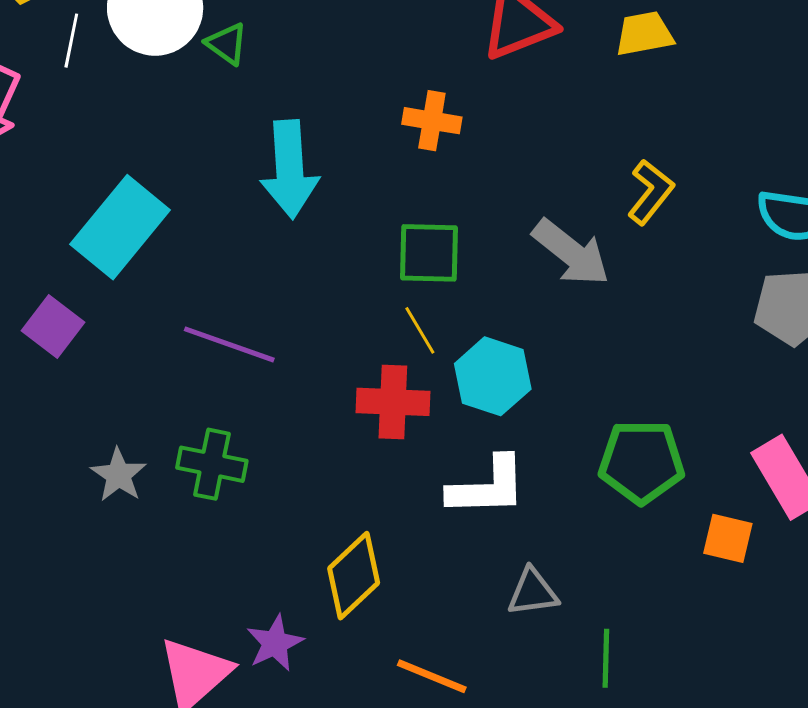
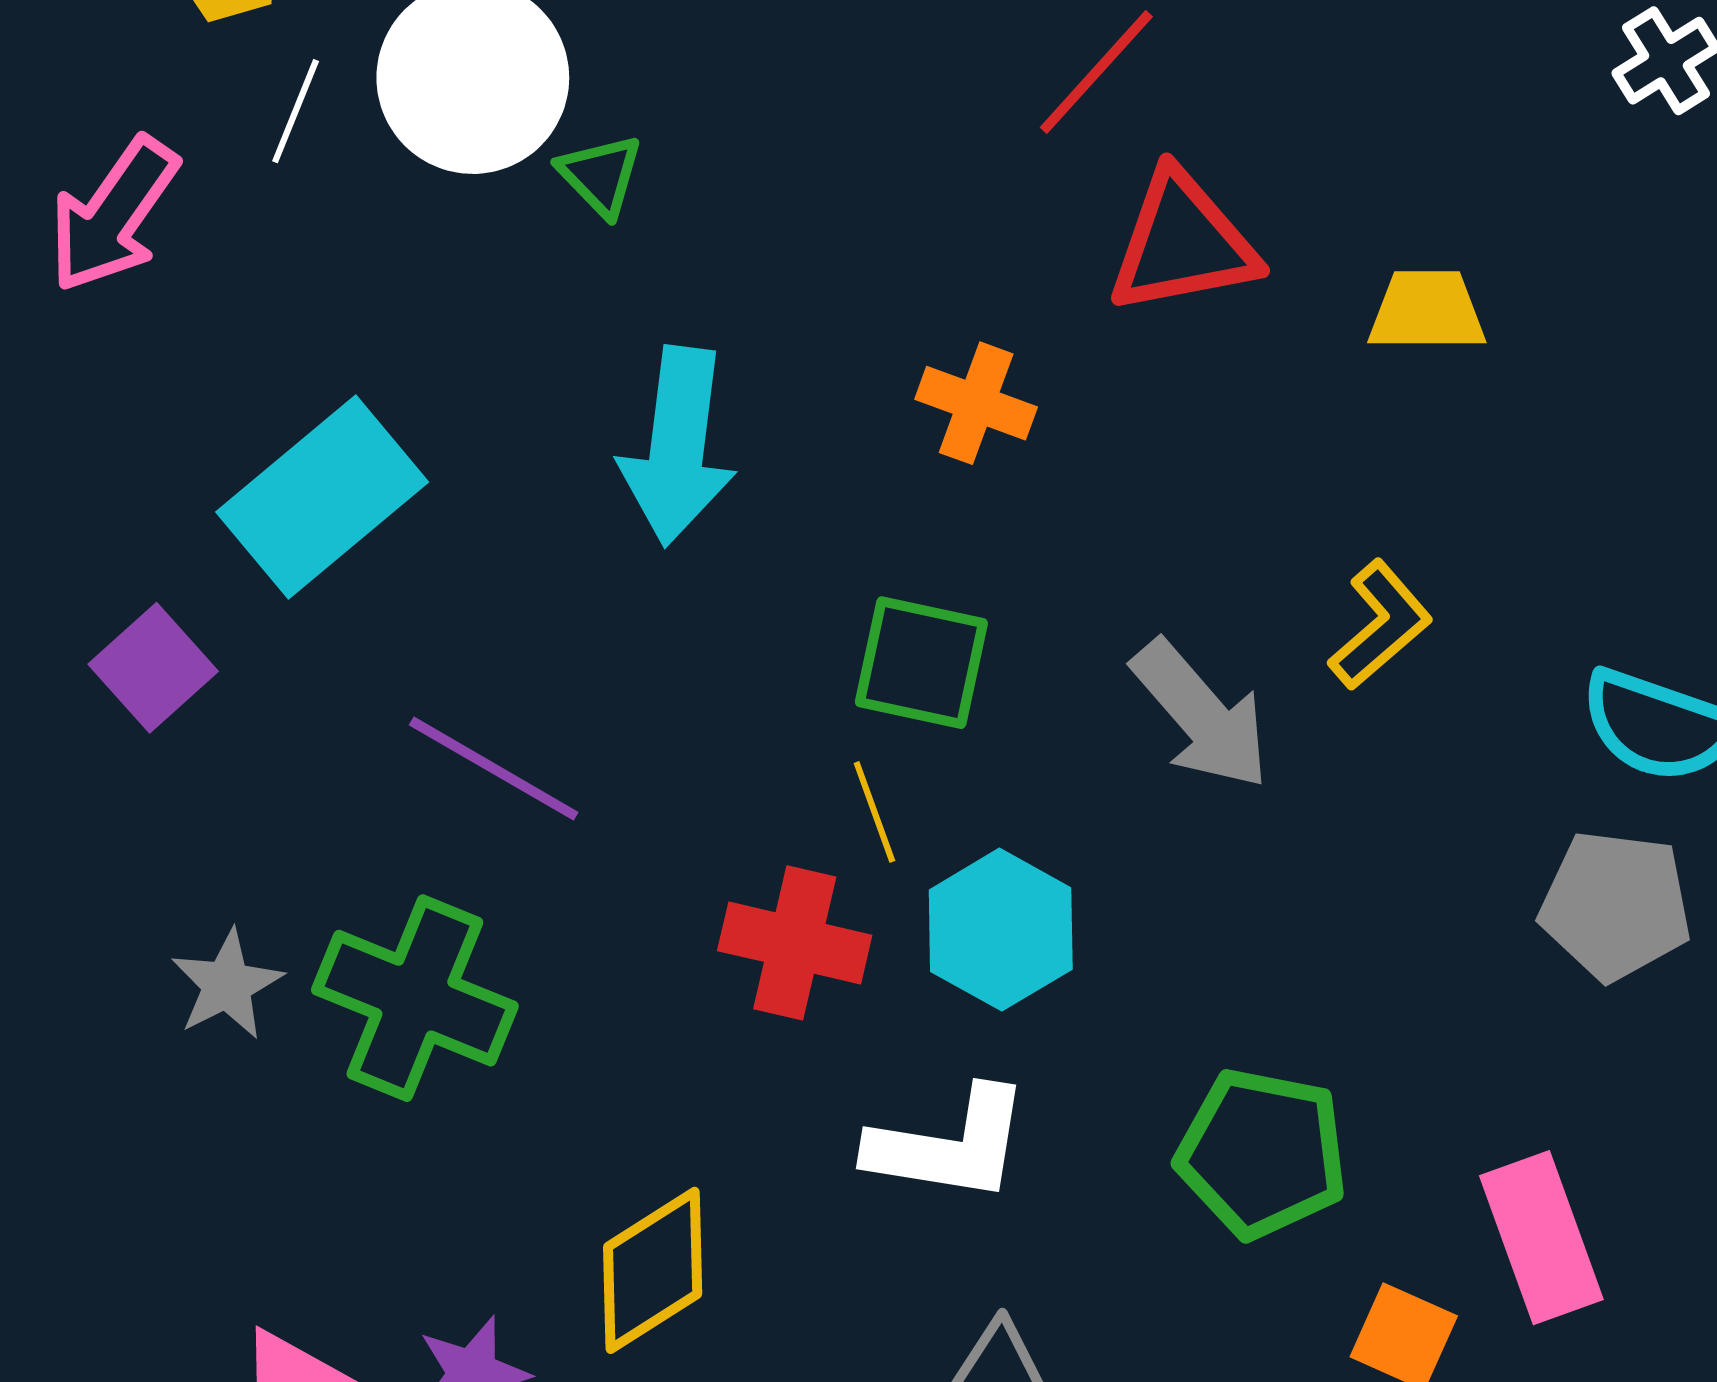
green cross: (212, 464) -> (415, 998), size x1.4

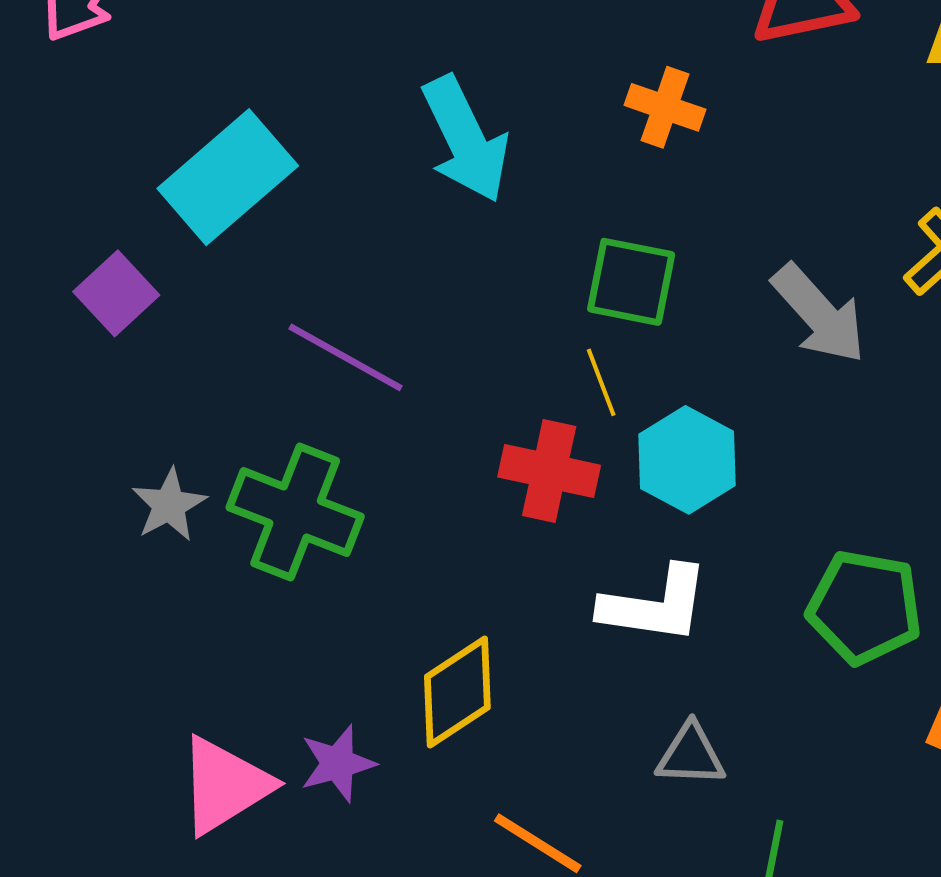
cyan arrow: (678, 446) -> (465, 139), turned -32

